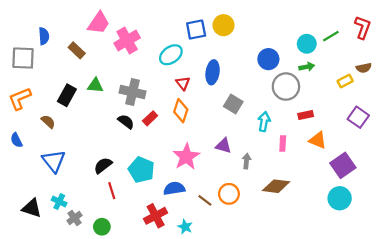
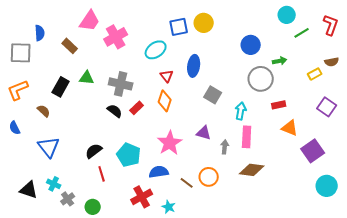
cyan circle: (307, 44) -> (287, 15), moved
blue circle: (268, 59) -> (251, 45), moved
pink rectangle: (283, 143) -> (247, 137), moved, size x1.5
cyan circle: (340, 198) -> (327, 186), moved

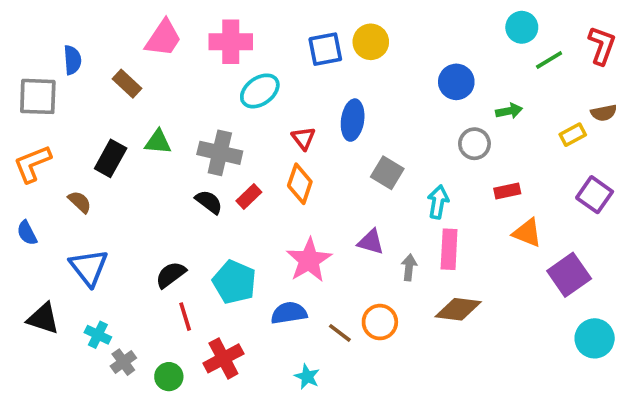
pink cross: (116, 37) -> (231, 42), moved, turned 30
cyan ellipse: (156, 50) -> (260, 91), moved
gray circle: (261, 79) -> (474, 144), size x0.7
black triangle: (29, 190) -> (43, 318), moved
red cross: (142, 197) -> (223, 358), moved

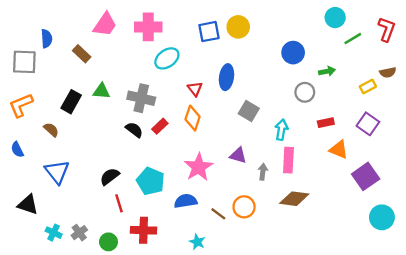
purple square: (595, 195) -> (368, 124), moved
cyan cross: (98, 335) -> (54, 233), moved
red cross: (223, 358) -> (144, 230), turned 30

